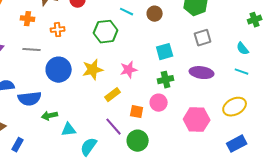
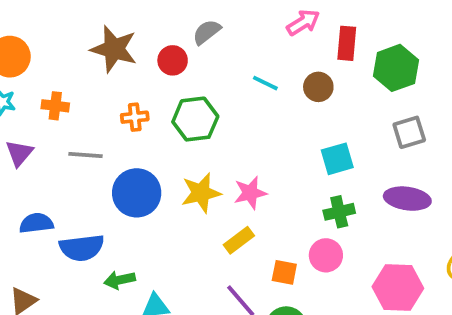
orange cross: (28, 19) -> (55, 106), moved
green hexagon: (106, 32) -> (195, 119), moved
pink star: (129, 70) -> (250, 193), moved

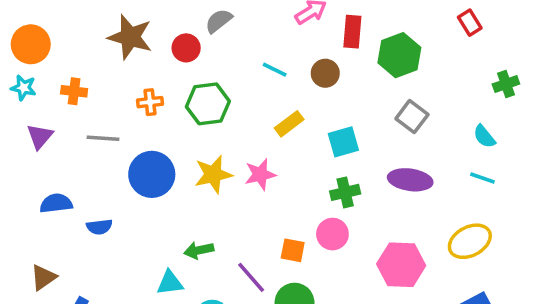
gray square: (409, 132) -> (412, 117), turned -36
yellow rectangle: (239, 240) -> (289, 124), moved
blue semicircle: (82, 248) -> (99, 227), size x0.6
green arrow: (120, 280) -> (199, 250), moved

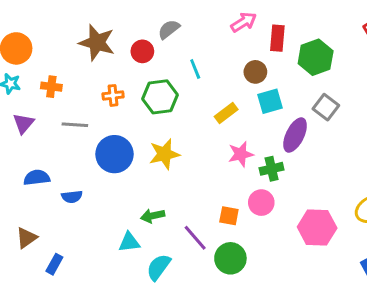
cyan line: (275, 70) -> (195, 69), moved, turned 42
cyan square: (343, 142) -> (270, 101), moved
pink star: (260, 174) -> (241, 154), moved
purple ellipse: (410, 180) -> (295, 135), moved, turned -72

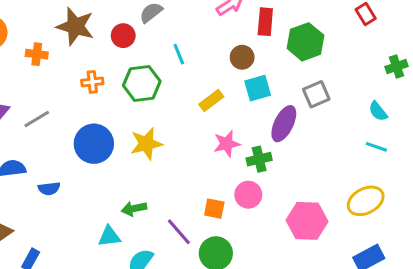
orange cross: (51, 87) -> (37, 54), moved
gray square: (326, 107) -> (316, 94), turned 30
gray line: (75, 125) -> (37, 119), moved, turned -35

